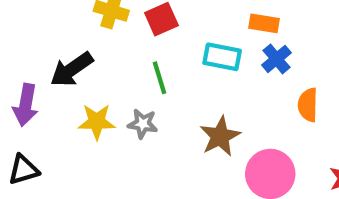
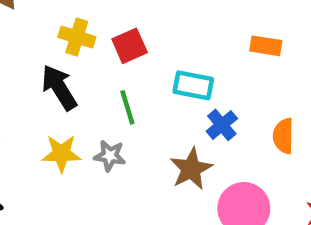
orange rectangle: (264, 23) -> (266, 46), moved
blue cross: (277, 59) -> (222, 125), moved
black arrow: (72, 69) -> (59, 88), moved, turned 93

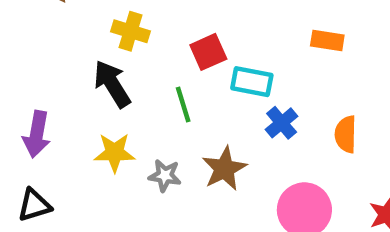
red square: (130, 46) -> (208, 52), moved
gray star: (110, 156) -> (165, 175), moved
brown star: (191, 169) -> (224, 169), moved

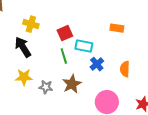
green line: (183, 105) -> (64, 56), moved

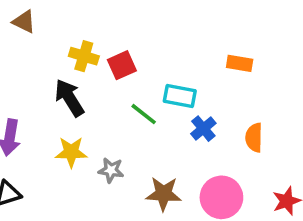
red square: (65, 33) -> (122, 65), moved
green line: (64, 56) -> (144, 114), turned -35
brown star: (72, 84) -> (164, 194), moved, turned 30

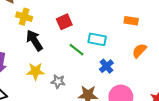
yellow cross: (84, 56) -> (24, 17), moved
blue cross: (203, 129) -> (106, 66), moved
orange semicircle: (254, 138) -> (139, 51), moved, turned 42

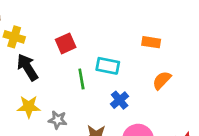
green line: (77, 50) -> (81, 79), turned 42

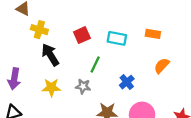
cyan rectangle: (108, 66) -> (117, 38), moved
green line: (81, 79) -> (95, 65), turned 35
gray star: (58, 120) -> (83, 86), moved

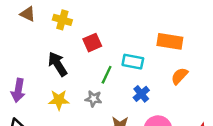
yellow cross: (39, 30) -> (62, 20), moved
orange rectangle: (153, 34) -> (170, 41), size x1.5
cyan rectangle: (117, 38) -> (133, 62), moved

